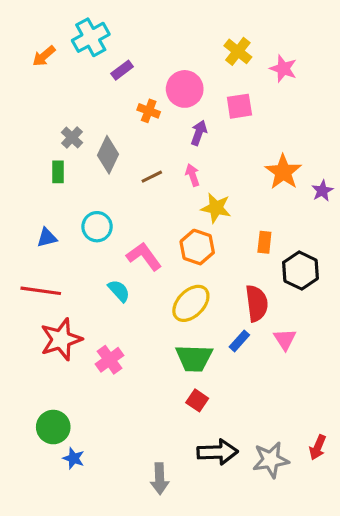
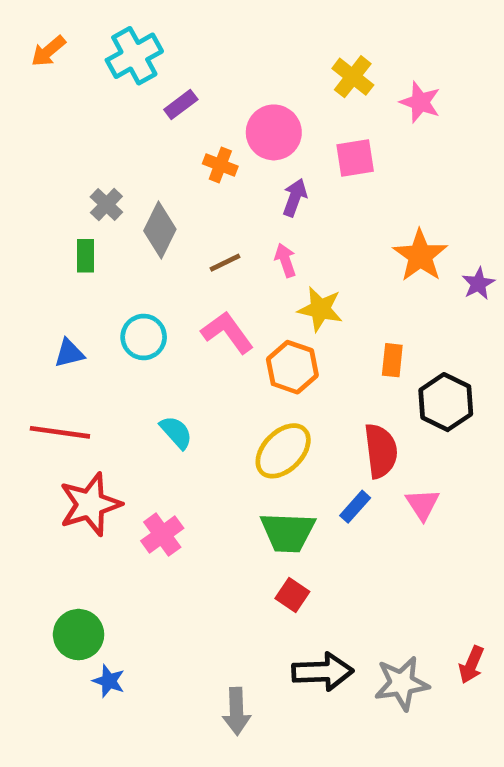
orange arrow: (44, 56) -> (48, 51), moved
pink L-shape: (144, 256) -> (227, 332), moved

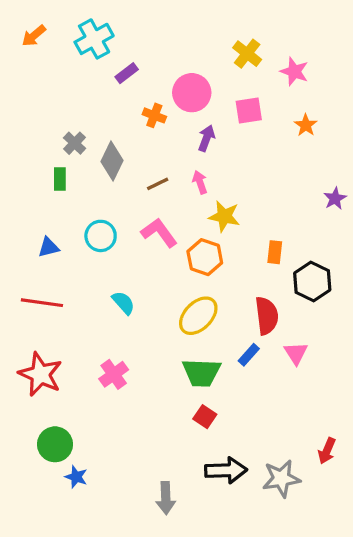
orange star: (420, 256) -> (306, 125), moved, size x0.6
red star: (90, 504) -> (40, 374), moved, turned -30
red arrow: (471, 665) -> (327, 451), moved

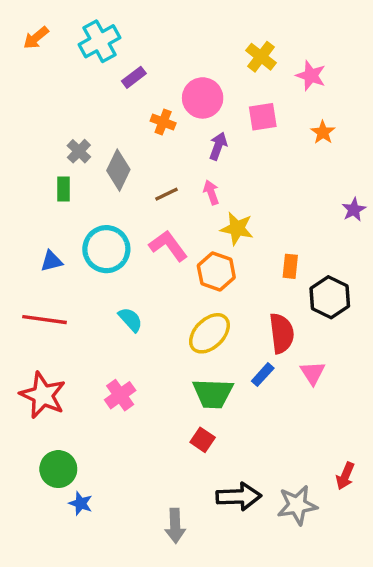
cyan circle: (101, 236) -> (106, 249), size x1.4
red square: (205, 417) -> (203, 440), moved

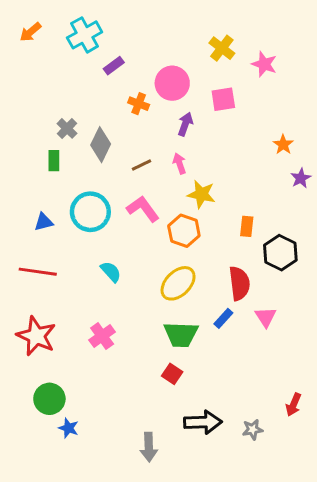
orange star: (323, 132) -> (283, 145), moved
gray star: (297, 505) -> (253, 429), size x0.6

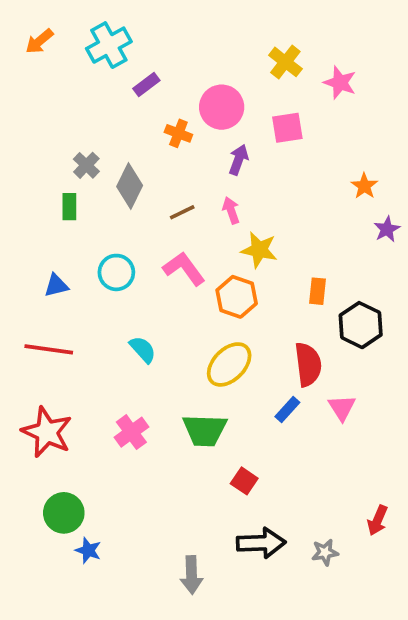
cyan circle: (90, 212) -> (116, 272), size x0.7
green trapezoid: (181, 335) -> (205, 430), moved
red square: (172, 374) -> (244, 481), moved

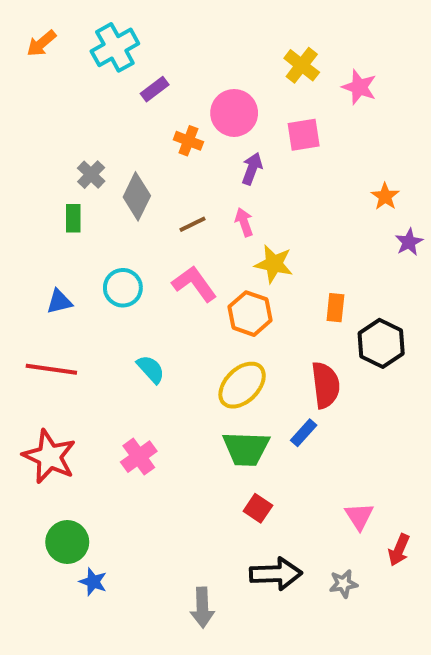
pink triangle: (342, 408) -> (359, 516), moved
green trapezoid: (205, 430) -> (246, 449), moved

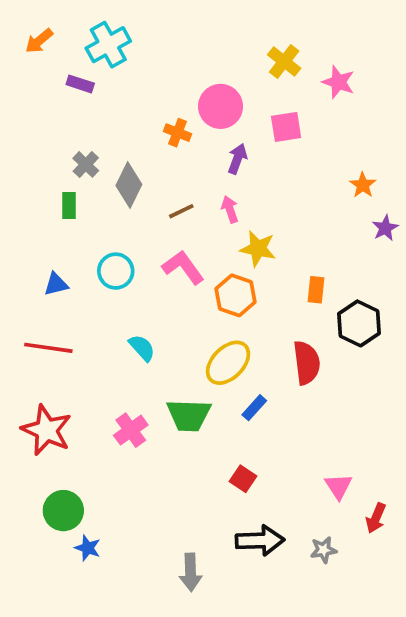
purple rectangle: (155, 89) -> (80, 84), moved, turned 55
blue rectangle: (304, 433) -> (254, 408), moved
green trapezoid: (246, 449) -> (189, 415), moved

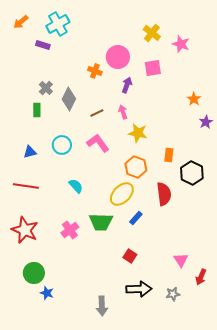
orange hexagon: (236, 295) -> (136, 167), moved

